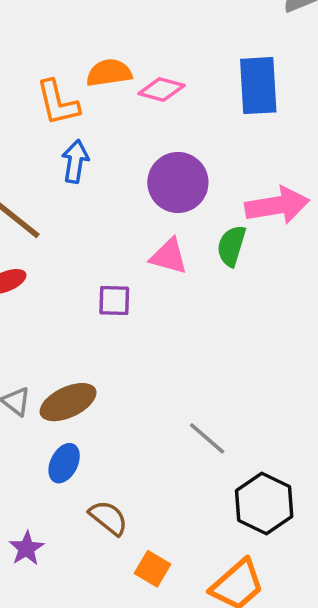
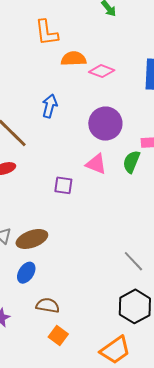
orange L-shape: (58, 103) -> (47, 32), moved
gray line: (207, 438) -> (133, 261), moved
brown semicircle: (108, 518) -> (48, 305), turned -35
orange square: (153, 569) -> (58, 335), moved

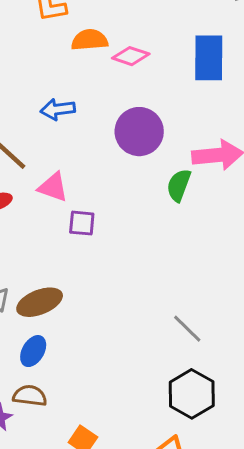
blue arrow: (50, 106) -> (58, 109), turned -110
pink triangle: (96, 164) -> (53, 187), moved
brown semicircle: (48, 305) -> (30, 396), moved

